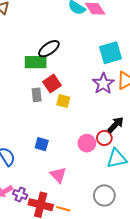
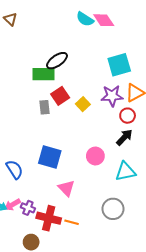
purple star: (103, 84) -> (112, 96), turned 30
yellow square: (63, 101) -> (83, 104), moved, turned 32
red circle: (104, 138) -> (128, 116), moved
blue square: (42, 144) -> (50, 157), size x1.6

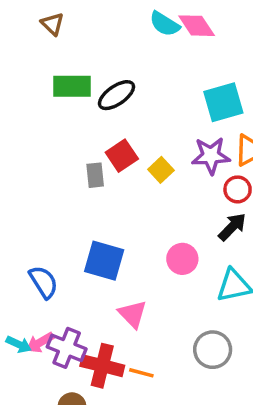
brown triangle: (10, 19) -> (52, 24), moved
green rectangle: (44, 74) -> (72, 86), moved
purple cross: (28, 208) -> (67, 348), size x1.5

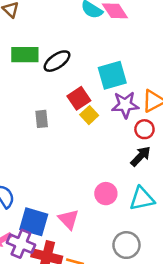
cyan square: (223, 102) -> (112, 75), moved
red square: (122, 156) -> (79, 98), moved
pink circle: (182, 259) -> (106, 194), moved
blue square: (104, 261) -> (34, 222), moved

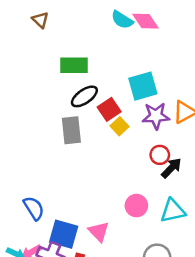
green rectangle: (25, 55) -> (74, 65), moved
black ellipse: (57, 61) -> (84, 96), moved
gray rectangle: (42, 119) -> (71, 130), size x1.5
red circle: (144, 129) -> (160, 155), moved

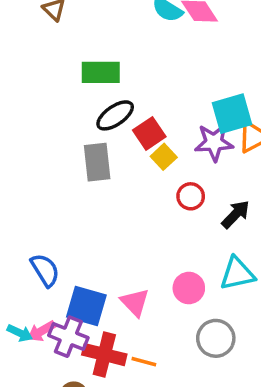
cyan square: (143, 86) -> (232, 114), moved
red circle: (160, 155) -> (191, 196), moved
pink circle: (136, 206) -> (189, 288), moved

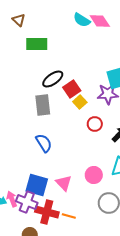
green rectangle: (101, 72) -> (37, 44), moved
blue semicircle: (45, 270) -> (44, 143), moved
pink arrow: (41, 331) -> (12, 199), turned 98

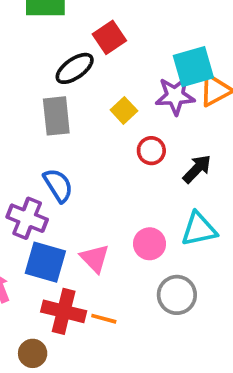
red square: (72, 89) -> (109, 37), moved
purple cross: (27, 202) -> (27, 218), moved

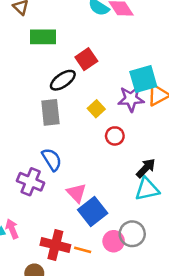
black arrow: (197, 169) -> (146, 168), moved
pink circle: (150, 244) -> (114, 241), moved
pink triangle: (95, 258) -> (76, 193), moved
blue square: (45, 262) -> (93, 211), moved, turned 36

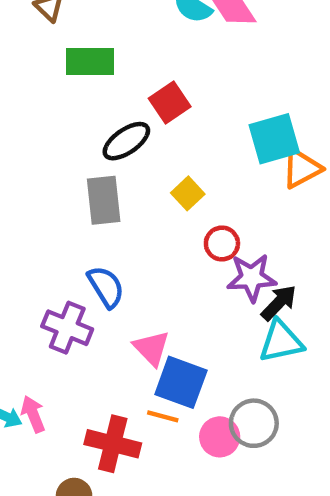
purple star: (131, 99) -> (252, 278), moved
blue square: (93, 211) -> (181, 382), turned -32
orange line: (83, 250) -> (163, 416), moved

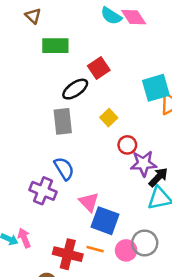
orange line: (163, 416) -> (95, 249), moved

